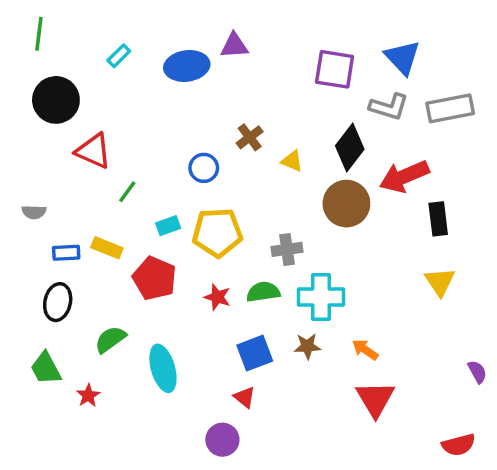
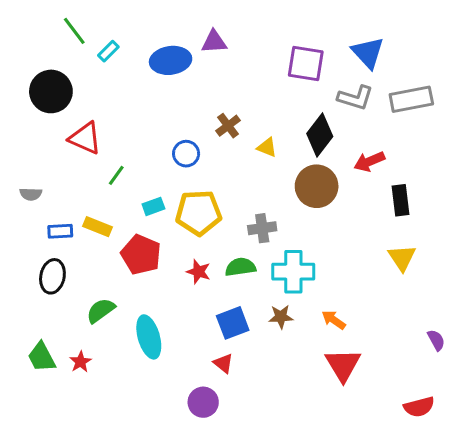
green line: (39, 34) -> (74, 31), moved, turned -44
red arrow: (404, 176) -> (369, 161), size x0.7
green trapezoid: (46, 368) -> (42, 357), moved

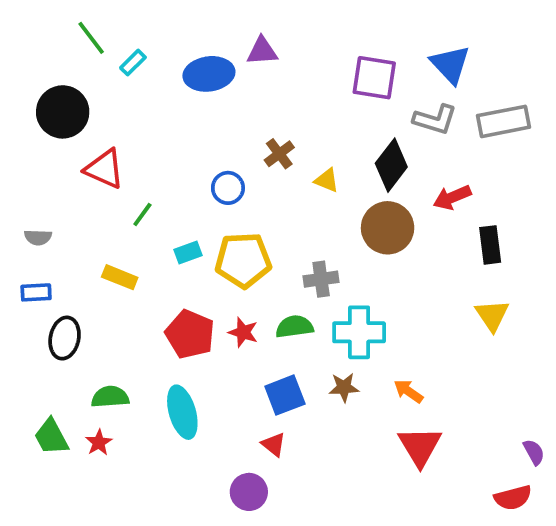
blue rectangle: (60, 231) -> (36, 292), moved
red pentagon: (141, 255) -> (190, 334), moved
green semicircle: (101, 311) -> (110, 397), moved, turned 32
purple semicircle: (436, 340) -> (534, 452), moved

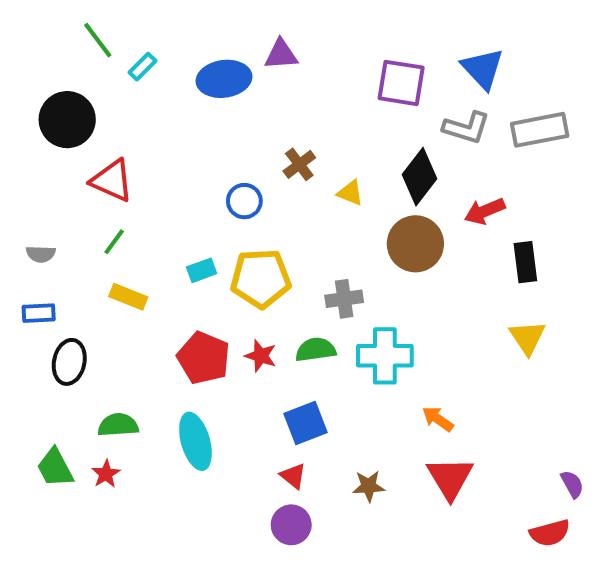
green line: (142, 215) -> (114, 242), moved
brown star: (344, 387) -> (369, 486), moved
purple circle: (249, 492) -> (291, 525), moved

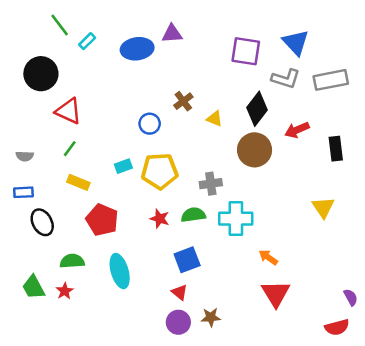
black rectangle: (525, 262) -> (336, 149), moved
red pentagon: (204, 358) -> (102, 220), moved
black ellipse: (69, 362) -> (42, 222), turned -40
brown star: (369, 486) -> (211, 317), moved

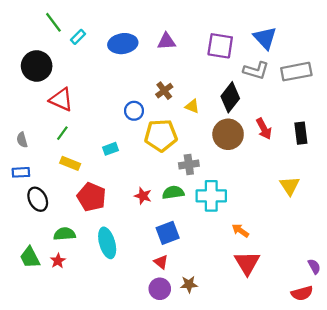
purple triangle: (172, 34) -> (166, 41), moved
red arrow: (297, 130) -> (264, 129), moved, turned -95
gray semicircle: (25, 156) -> (22, 140), turned 72
yellow pentagon: (160, 171) -> (161, 135), moved

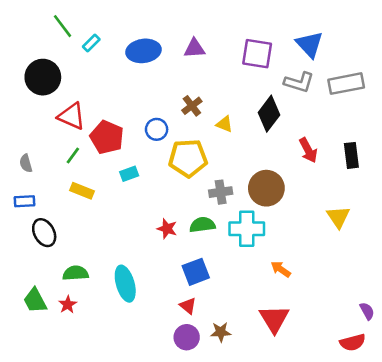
brown circle: (228, 134) -> (266, 188), moved
red pentagon: (91, 197) -> (107, 137), moved
red triangle: (247, 263) -> (274, 319), moved

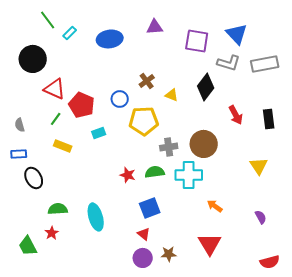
purple triangle: (194, 48) -> (155, 27), moved
green trapezoid: (35, 301) -> (28, 246), moved
purple semicircle: (367, 311) -> (261, 217), moved

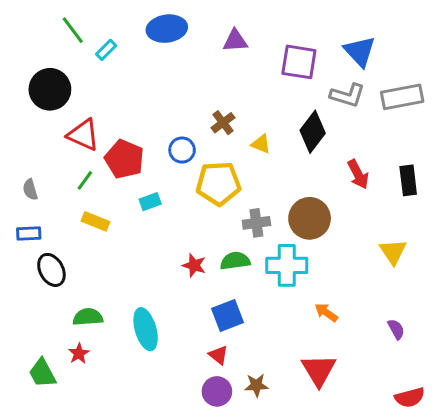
blue ellipse: (110, 39) -> (167, 29), moved

